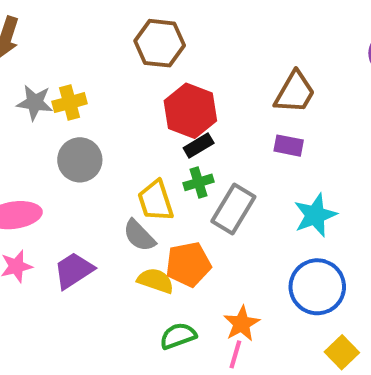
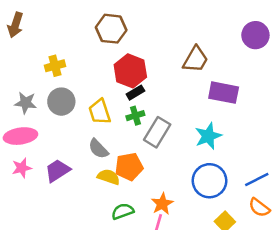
gray star: (35, 103) -> (26, 103), moved
purple rectangle: (289, 146) -> (224, 93), moved, size x1.6
yellow trapezoid: (156, 201) -> (100, 112), moved

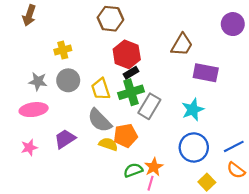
green cross: (135, 116) -> (131, 92), size x1.6
gray semicircle: (98, 149) -> (100, 120), size x1.4
pink star: (22, 168) -> (29, 147), moved
green semicircle: (123, 211) -> (133, 170), moved

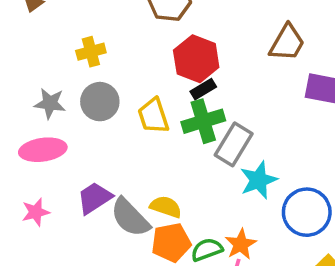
cyan star: (193, 110) -> (259, 180), moved
gray semicircle: (100, 120) -> (130, 217), moved
orange pentagon: (126, 136) -> (171, 242), moved

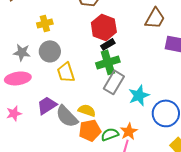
yellow trapezoid: (153, 116) -> (66, 72), moved
gray rectangle: (234, 144) -> (114, 82), moved

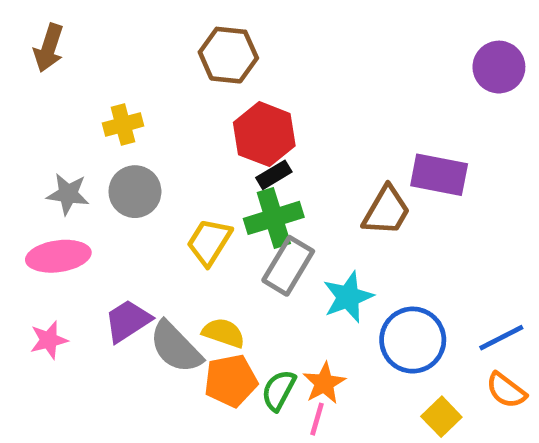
brown trapezoid: (155, 18) -> (386, 211), moved
yellow trapezoid: (66, 72) -> (209, 242), moved, turned 50
green semicircle: (110, 134) -> (279, 390), turned -42

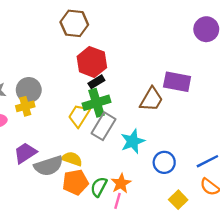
yellow cross: (123, 125) -> (25, 106), moved
yellow trapezoid: (209, 242) -> (79, 116), moved
blue circle: (413, 340) -> (164, 162), size x0.7
gray semicircle: (176, 347) -> (49, 166), turned -64

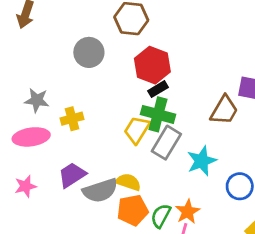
gray circle: (29, 90) -> (89, 52), moved
green cross: (96, 103) -> (158, 114), turned 32

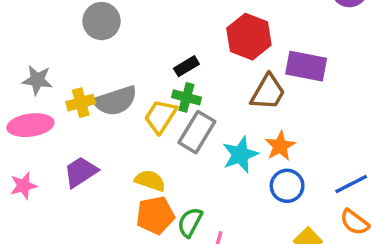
red hexagon: (152, 65) -> (249, 37), moved
green cross: (158, 114) -> (186, 97), size x0.7
gray semicircle: (100, 190) -> (115, 101), moved
orange star: (188, 212) -> (280, 146), moved

